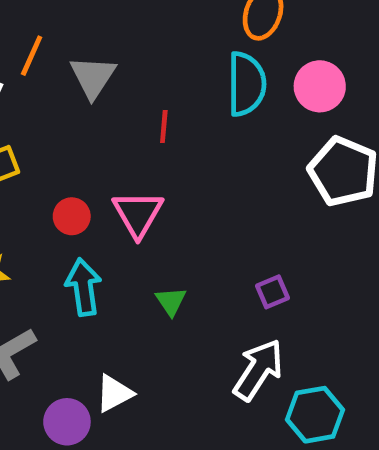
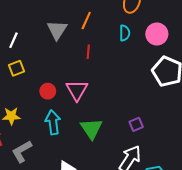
orange line: (32, 56) -> (86, 20), moved
cyan semicircle: (246, 84) -> (125, 33), size x0.6
green triangle: (171, 301) -> (91, 129), size x1.6

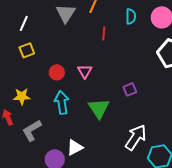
red line: (88, 52) -> (104, 33), moved
pink triangle: (77, 90) -> (85, 71), size x0.7
purple square: (136, 124) -> (130, 89), moved

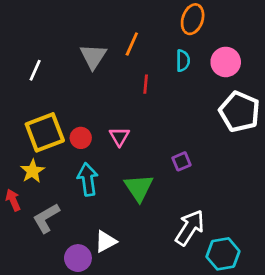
yellow square: (27, 50) -> (45, 132), moved, size x1.8
yellow star: (22, 96) -> (32, 171), turned -30

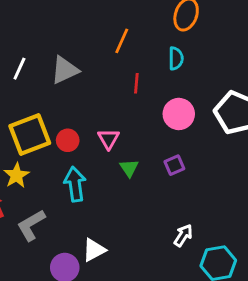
gray triangle: (93, 56) -> (65, 70), moved, turned 32
pink circle: (226, 62) -> (179, 114), moved
green triangle: (139, 188) -> (129, 168), moved, size x0.6
white arrow: (190, 228) -> (183, 235), size x0.6

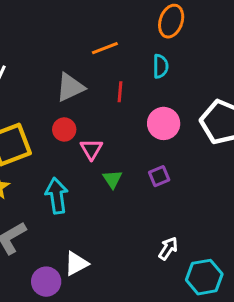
orange line: (122, 41) -> (105, 48), turned 45
gray triangle: (65, 70) -> (70, 87), moved
red circle: (68, 140) -> (64, 129), moved

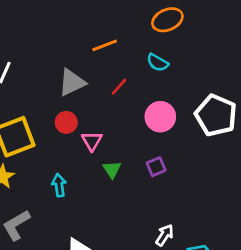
orange ellipse: (171, 21) -> (167, 20), turned 48
cyan semicircle: (161, 66) -> (157, 63), turned 120
red line: (120, 92) -> (119, 87), turned 36
cyan arrow: (57, 196) -> (59, 185), size x0.7

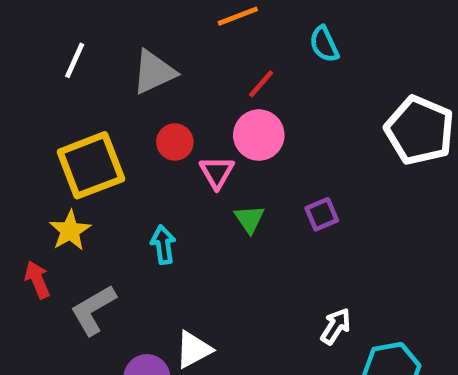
cyan semicircle: (157, 63) -> (324, 44), turned 35
gray triangle: (72, 82) -> (154, 72), moved
pink circle: (160, 117) -> (259, 135), moved

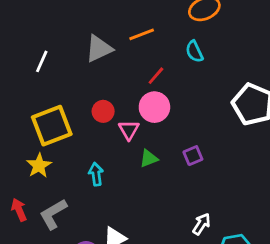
gray triangle: (154, 72) -> (99, 49), moved
green triangle: (249, 219) -> (149, 158), turned 42
red arrow: (37, 280) -> (19, 210), moved

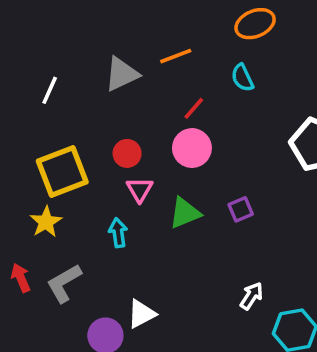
pink triangle: (129, 130) -> (140, 189), moved
green triangle: (149, 158) -> (185, 213), size x1.4

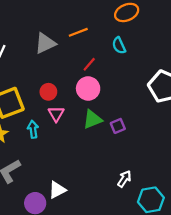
green triangle: (185, 213) -> (92, 119), moved
cyan arrow: (118, 233) -> (33, 129), moved

